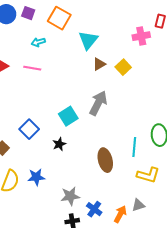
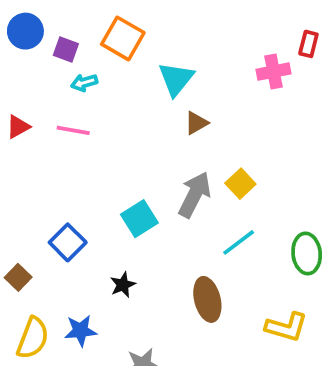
purple square: (28, 13) -> (66, 49), moved
yellow square: (123, 67) -> (240, 184), moved
black star: (59, 144) -> (123, 285), moved
cyan line: (134, 147) -> (239, 242), moved, turned 48

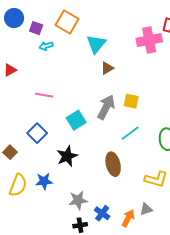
pink cross: (274, 72) -> (149, 40), size x1.4
pink line: (73, 130) -> (44, 95), moved
yellow square: (240, 184) -> (131, 101), turned -35
black star: (123, 285) -> (67, 156), size x1.5

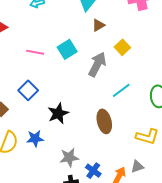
yellow square: (131, 101) -> (122, 47), moved, turned 35
cyan square: (76, 120) -> (67, 49), moved

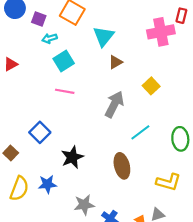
yellow square: (122, 47) -> (151, 86), moved
cyan square: (67, 49) -> (64, 61), moved
pink line: (35, 52) -> (65, 91), moved

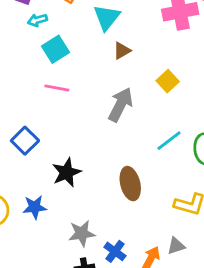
cyan line: (140, 132) -> (169, 141), moved

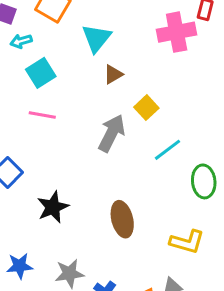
yellow square: (168, 81) -> (146, 108), moved
cyan line: (169, 141) -> (167, 150), moved
blue star: (35, 207) -> (20, 266), moved

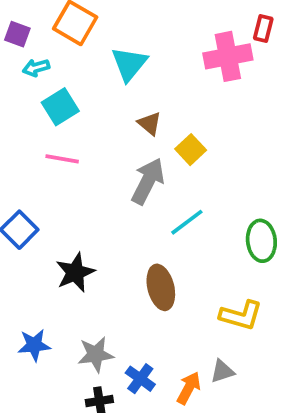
brown triangle: (113, 74) -> (150, 123), moved, turned -50
cyan line: (167, 150) -> (187, 222), moved

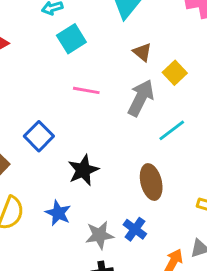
pink line: (62, 159) -> (86, 90), moved
blue star: (34, 345) -> (58, 213), moved, turned 30
blue cross: (140, 379) -> (135, 229), moved

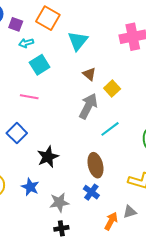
pink line: (86, 90) -> (29, 97), moved
blue cross: (135, 229) -> (91, 192), moved

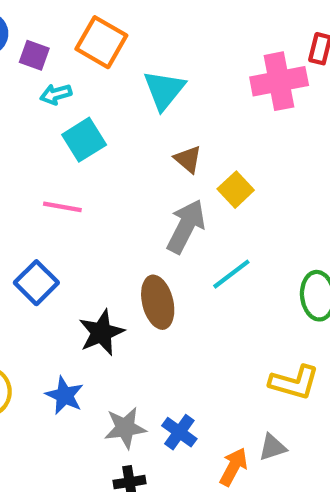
brown ellipse: (95, 165) -> (158, 302), moved
blue cross: (91, 192) -> (179, 432), moved

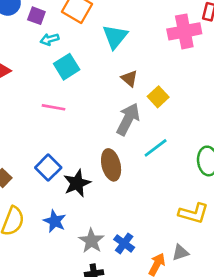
blue square: (36, 283) -> (48, 168), moved
gray star: (125, 428) -> (91, 241), turned -30

